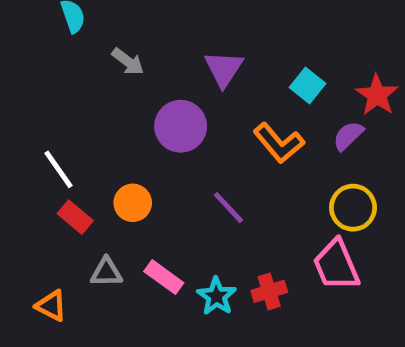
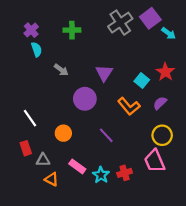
red star: (377, 95) -> (165, 72), moved
red rectangle: (75, 217) -> (26, 148), moved, turned 32
gray triangle: (106, 272) -> (43, 160), moved
orange triangle: (51, 306) -> (52, 179), moved

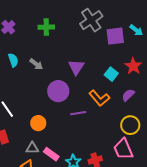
purple square: (150, 18) -> (115, 36), moved, turned 30
cyan semicircle: (37, 49) -> (13, 60), moved
purple line: (106, 135) -> (78, 113), moved, turned -56
gray triangle: (43, 160) -> (32, 148), moved

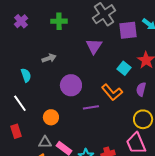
cyan semicircle: (13, 60) -> (26, 75), moved
gray arrow: (36, 64) -> (49, 58), turned -56
purple triangle: (76, 67) -> (94, 46), moved
purple semicircle: (128, 95) -> (141, 89), turned -32

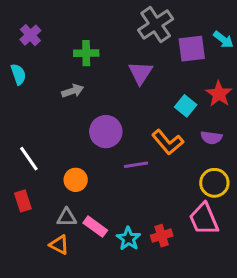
green cross: (59, 21) -> (86, 53), moved
cyan semicircle: (26, 75) -> (18, 74), moved
purple semicircle: (141, 89) -> (211, 138), turned -96

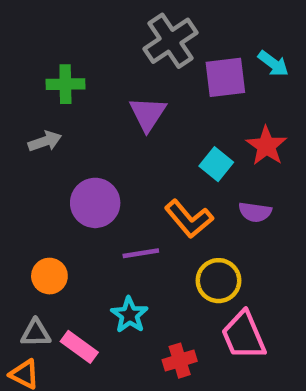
yellow circle: (214, 183) -> (218, 281), moved
cyan star: (128, 239) -> (129, 315), moved

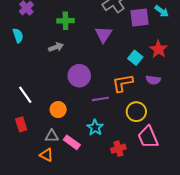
orange L-shape: (189, 219) -> (123, 83), turned 120

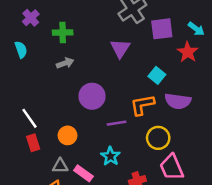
cyan arrow: (162, 11) -> (196, 29), moved
green cross: (65, 21) -> (63, 32), moved
red star: (159, 49) -> (188, 52), moved
purple semicircle: (153, 80) -> (178, 101), size x1.5
red rectangle: (21, 124) -> (33, 143), moved

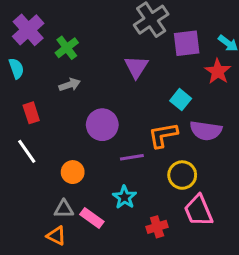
purple cross: (31, 18) -> (28, 30), size x1.5
green cross: (63, 32) -> (67, 48), turned -36
red rectangle: (33, 143) -> (31, 113), moved

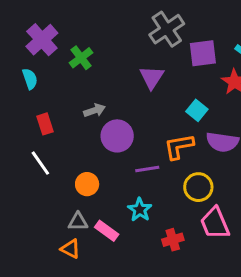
gray arrow: (70, 85) -> (95, 110), moved

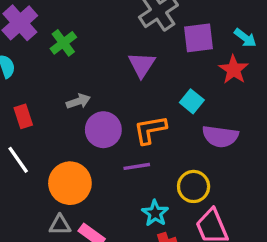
orange L-shape: (179, 146) -> (150, 130), moved
orange circle: (87, 184) -> (70, 183), size x1.6
cyan star: (140, 210) -> (155, 213), moved

